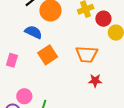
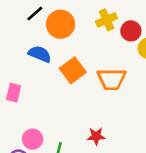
orange square: (48, 55) -> (73, 70), moved
red star: (95, 81) -> (96, 136), moved

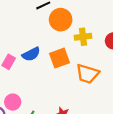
yellow cross: (107, 20) -> (83, 37), moved
blue semicircle: (40, 54) -> (31, 54), moved, turned 114

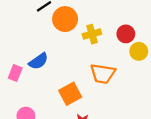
orange square: (60, 58) -> (70, 94), moved

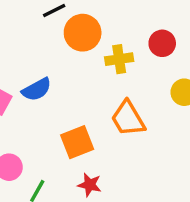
red circle: (126, 34) -> (162, 43), moved
orange trapezoid: (103, 74) -> (128, 119), turned 44

